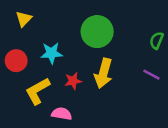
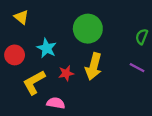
yellow triangle: (24, 19) -> (21, 17), turned -35
cyan star: (52, 53) -> (47, 48), turned 30

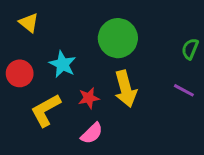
yellow arrow: (94, 66) -> (126, 89), turned -30
pink semicircle: (56, 103) -> (92, 133), moved, turned 126

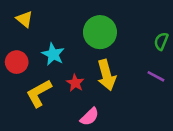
red star: (89, 98) -> (75, 83), turned -30
pink semicircle: (92, 133) -> (90, 117), moved

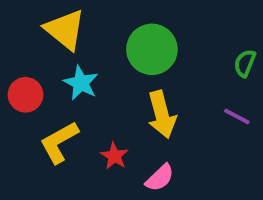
yellow triangle: (24, 19) -> (65, 30), moved, size x1.6
red star: (75, 83) -> (114, 156), moved
pink semicircle: (90, 117) -> (160, 178), moved

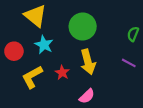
red star: (114, 156) -> (62, 73), moved

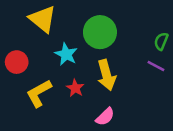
cyan star: (44, 45) -> (66, 54), moved
purple line: (129, 63) -> (156, 66), moved

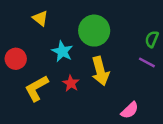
yellow triangle: (43, 19) -> (40, 18), size x0.6
pink semicircle: (105, 117) -> (130, 110), moved

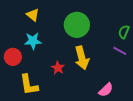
cyan star: (62, 51) -> (33, 41), moved, turned -30
red circle: (16, 59) -> (13, 57), moved
yellow L-shape: (37, 88) -> (29, 85), moved, turned -70

